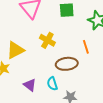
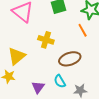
orange line: (86, 47) -> (83, 30), moved
purple triangle: (30, 85) -> (38, 87), turned 40

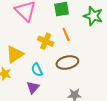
orange line: (83, 30) -> (66, 34), moved
cyan semicircle: (60, 81) -> (37, 70), moved

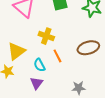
orange line: (66, 34) -> (57, 56), moved
brown ellipse: (67, 63) -> (88, 48), moved

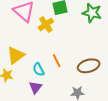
yellow cross: (46, 36) -> (46, 25), moved, turned 35
brown ellipse: (88, 48) -> (89, 66), moved

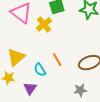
purple triangle: (35, 87) -> (30, 88), moved

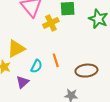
cyan semicircle: (40, 70) -> (36, 66), turned -136

